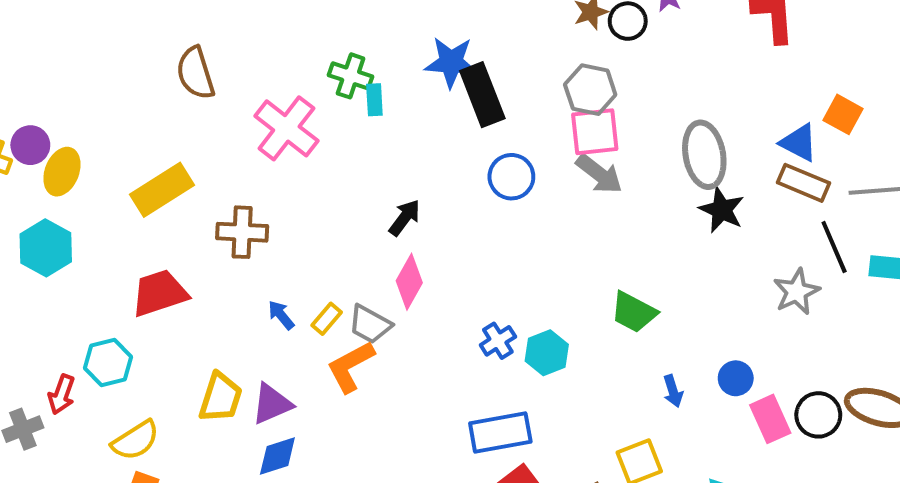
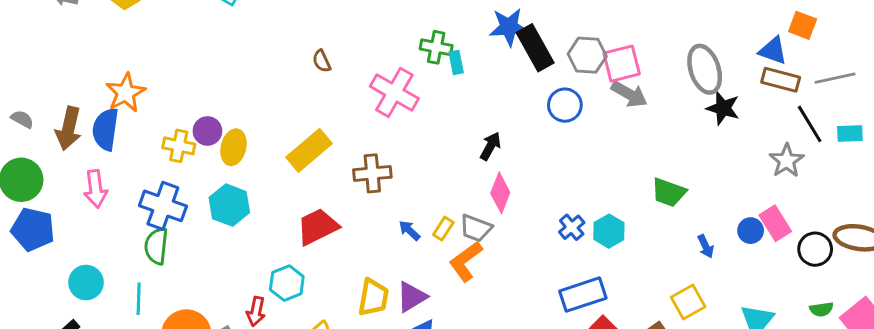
brown semicircle: (195, 73) -> (322, 61), size x0.6
gray hexagon: (590, 90) -> (587, 55), moved
pink rectangle: (770, 419) -> (775, 223), moved

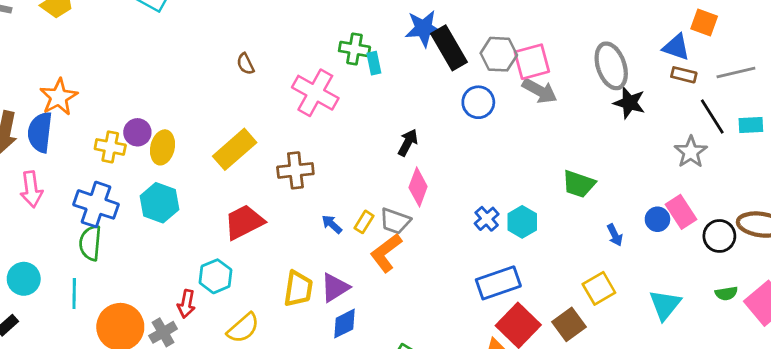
brown rectangle: (781, 80) -> (684, 75), size x0.7

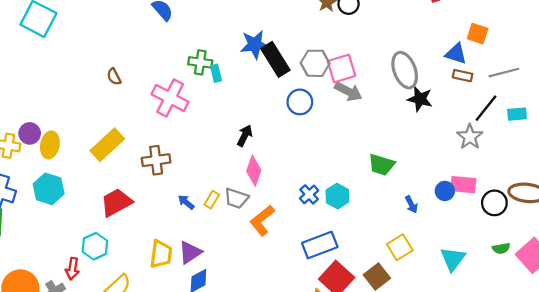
black line: (712, 117) -> (486, 108), turned 72
pink rectangle: (681, 212) -> (463, 185), turned -50
orange L-shape: (386, 253) -> (262, 220), moved

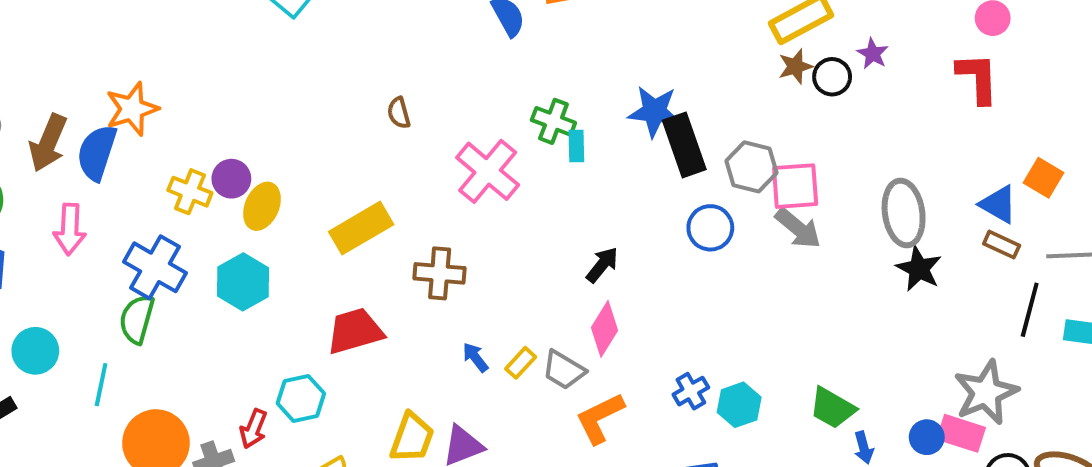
black line: (486, 108) -> (1030, 310), turned -36
gray star: (470, 137) -> (986, 392), moved, size x1.4
green trapezoid: (381, 165) -> (832, 408), moved

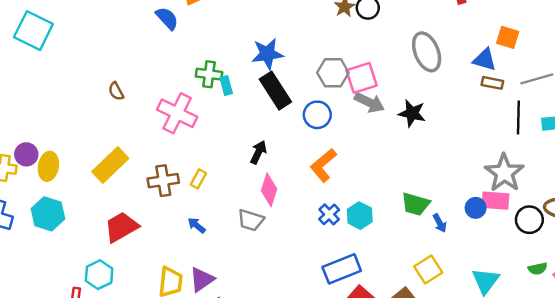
black rectangle: (684, 145) -> (275, 91), moved
gray ellipse: (904, 213) -> (427, 52), moved
black star: (919, 269) -> (412, 113), moved
yellow rectangle: (521, 363) -> (198, 179), moved
orange L-shape: (600, 418) -> (323, 165), moved

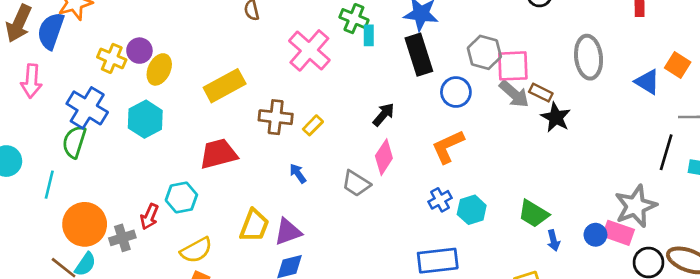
brown rectangle: (492, 83) -> (541, 93), moved

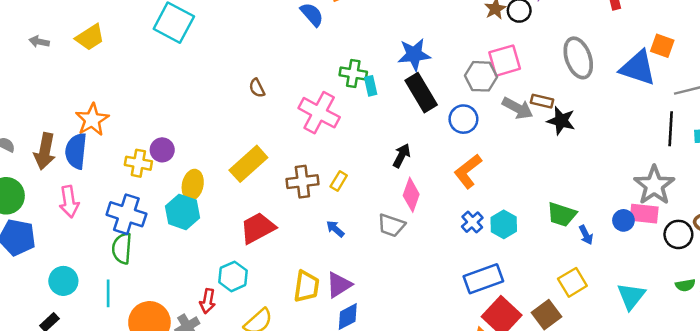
pink square: (513, 66) -> (505, 61), moved
yellow ellipse: (159, 69) -> (193, 185), moved
blue triangle: (647, 82) -> (638, 68), size x1.5

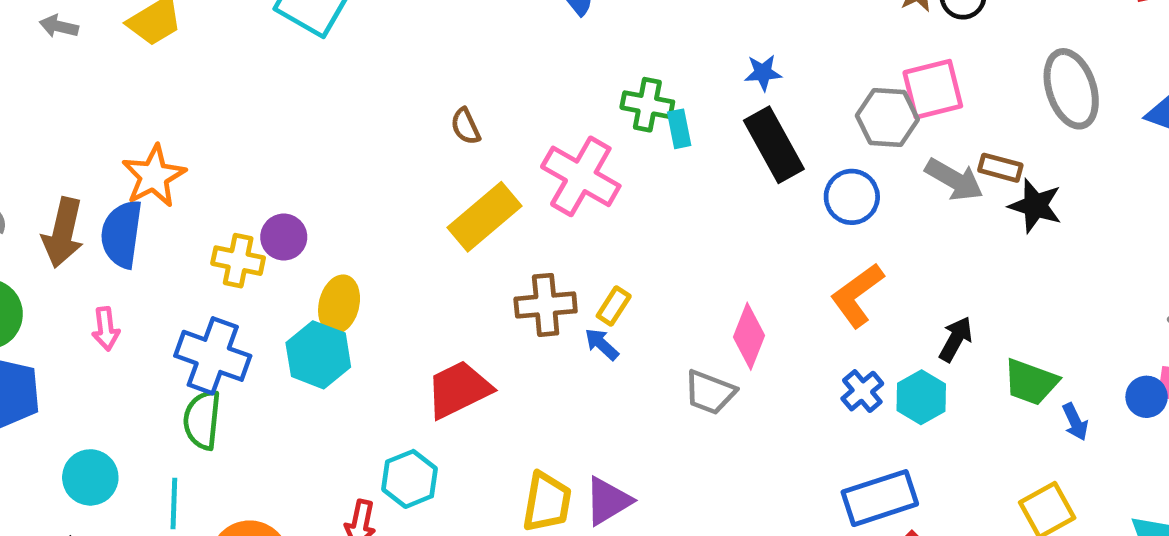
blue star: (414, 55) -> (763, 73), size x0.6
black arrow: (402, 156) -> (956, 339), moved
yellow rectangle: (248, 164) -> (484, 217), moved
pink arrow: (69, 202) -> (106, 329), size x0.7
blue arrow: (335, 229) -> (602, 344), moved

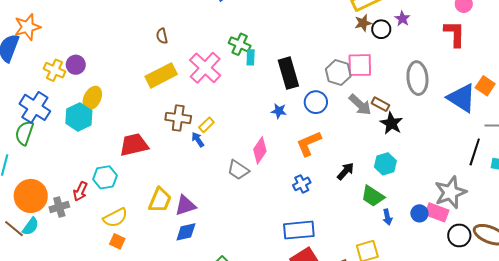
blue star: (763, 73) -> (279, 111), moved
cyan hexagon: (921, 397) -> (385, 164), moved

